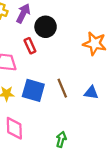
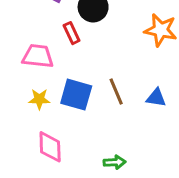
green arrow: (61, 139) -> (115, 162), turned 72

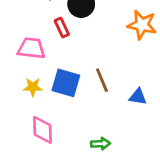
blue triangle: (156, 98) -> (138, 97), moved

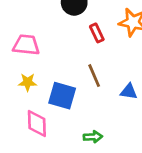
red rectangle: (62, 28) -> (97, 33), moved
blue square: (66, 83) -> (62, 96), moved

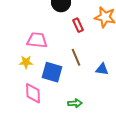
pink trapezoid: (26, 45) -> (37, 40), moved

